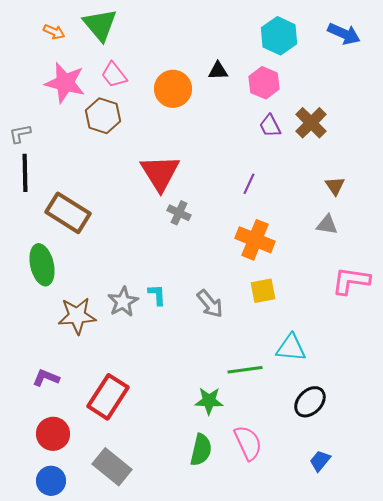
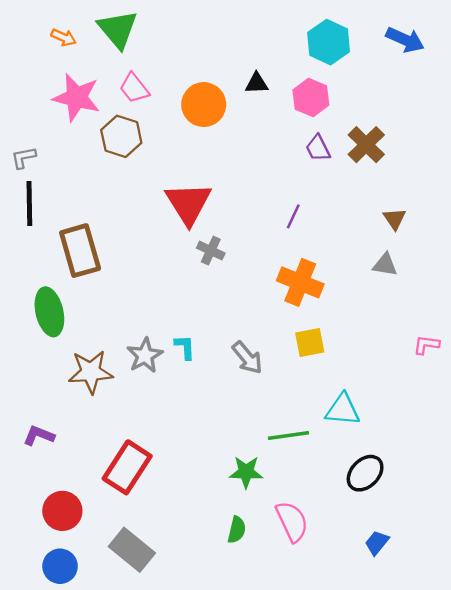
brown rectangle: (68, 213) -> (80, 251), turned 42
pink L-shape: (351, 281) -> (426, 345), moved, size x0.6
purple L-shape: (46, 378) -> (39, 435), moved
green semicircle: (201, 450) -> (237, 530), size x0.7

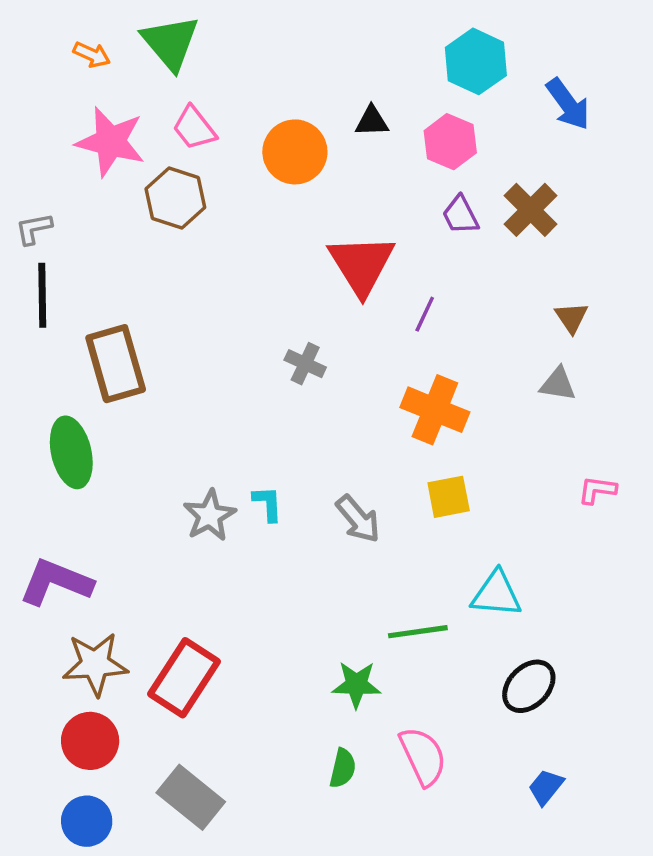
blue arrow: (405, 40) -> (568, 104), moved, turned 30
red triangle: (188, 203) -> (361, 265), moved
pink L-shape: (426, 345) -> (597, 490), moved
brown star: (91, 372) -> (95, 664), moved
purple L-shape: (39, 435) -> (56, 582), moved, size x1.6

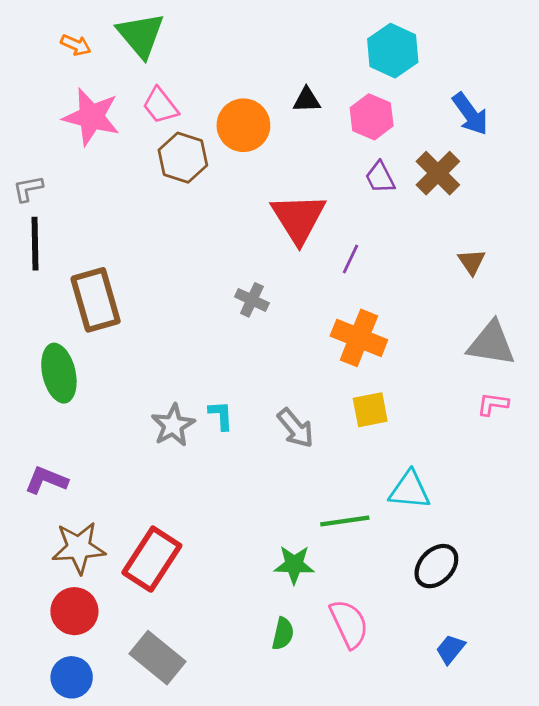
blue arrow: (568, 104) -> (470, 114), moved
brown hexagon: (175, 198) -> (183, 158), moved
gray triangle: (558, 384) -> (491, 344), moved, size x1.6
purple L-shape: (56, 582) -> (46, 480), size x0.7

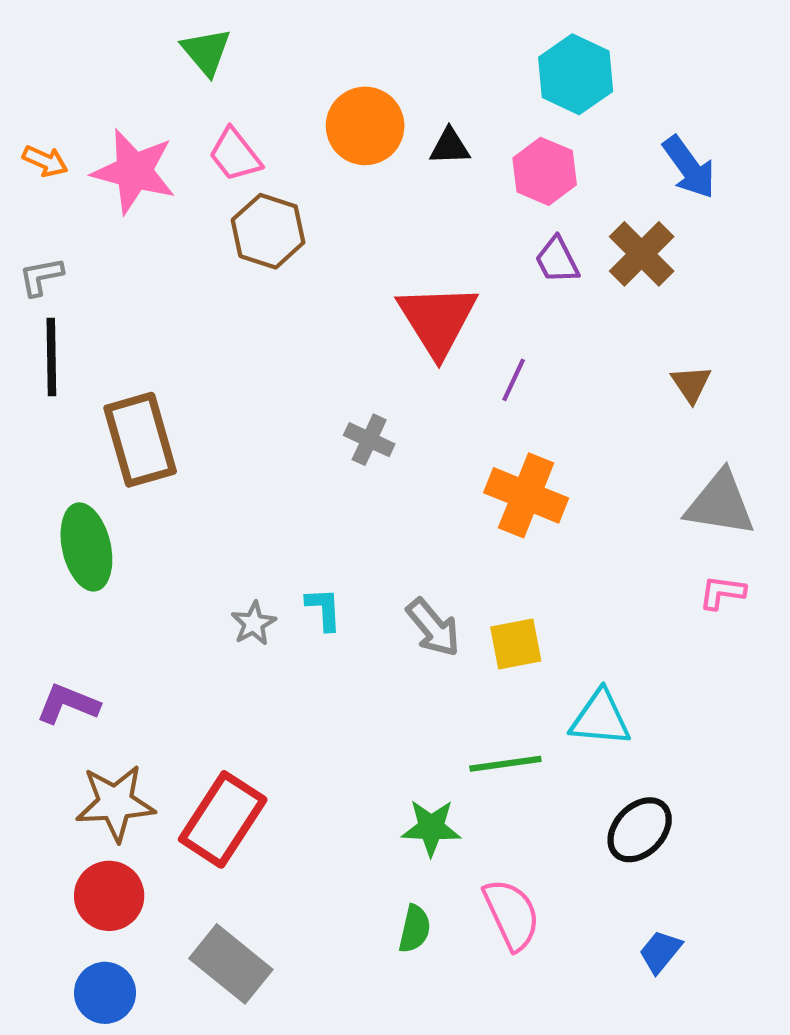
green triangle: (141, 35) -> (206, 52), size x0.7
orange arrow: (76, 45) -> (45, 161), moved
orange circle: (243, 125) -> (365, 126), moved
yellow square: (370, 410) -> (516, 644), moved
gray star: (173, 425) -> (254, 623), size x0.7

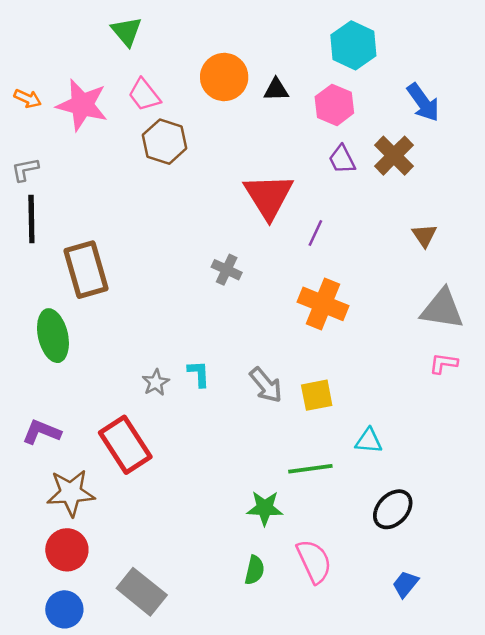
cyan triangle: (600, 718) -> (369, 441), size x0.7
red rectangle: (223, 819) -> (125, 445), moved, turned -66

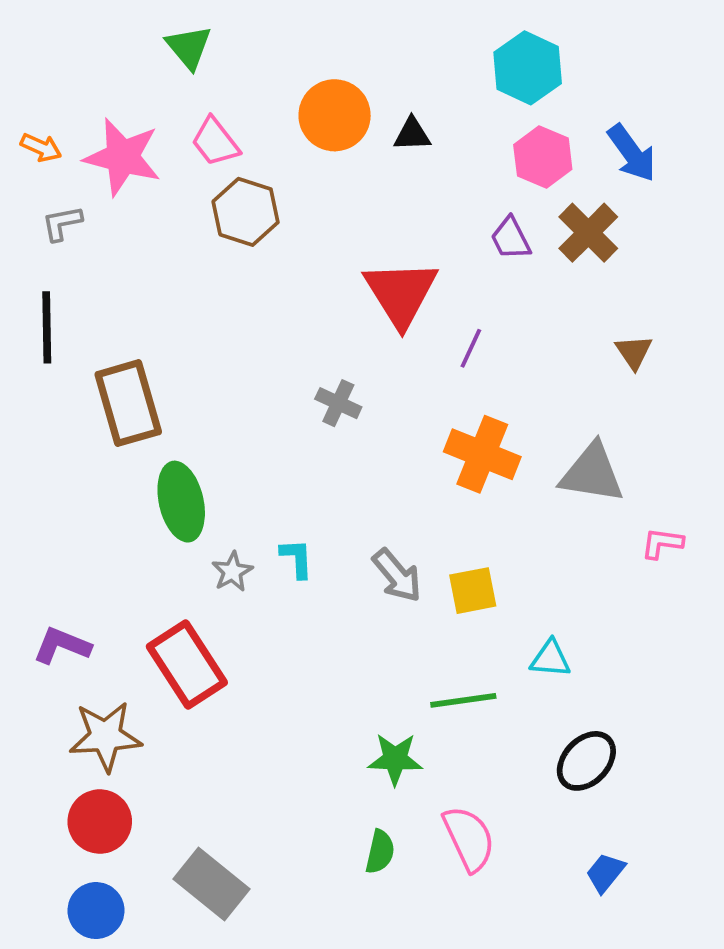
pink hexagon: (334, 105) -> (543, 157), moved
gray L-shape: (25, 170) -> (62, 223), moved
gray triangle: (442, 309) -> (592, 473), moved
green ellipse: (53, 336) -> (181, 502), moved

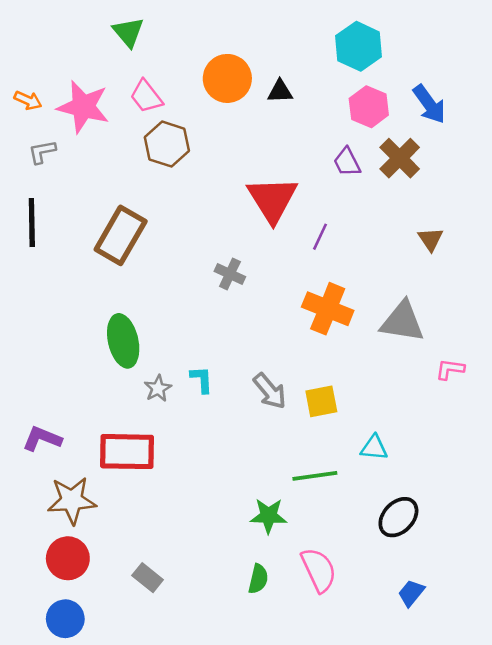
brown rectangle: (128, 403) -> (121, 235), moved, turned 46
red rectangle: (187, 664) -> (127, 452), turned -56
gray rectangle: (211, 884) -> (148, 578), moved, size x0.6

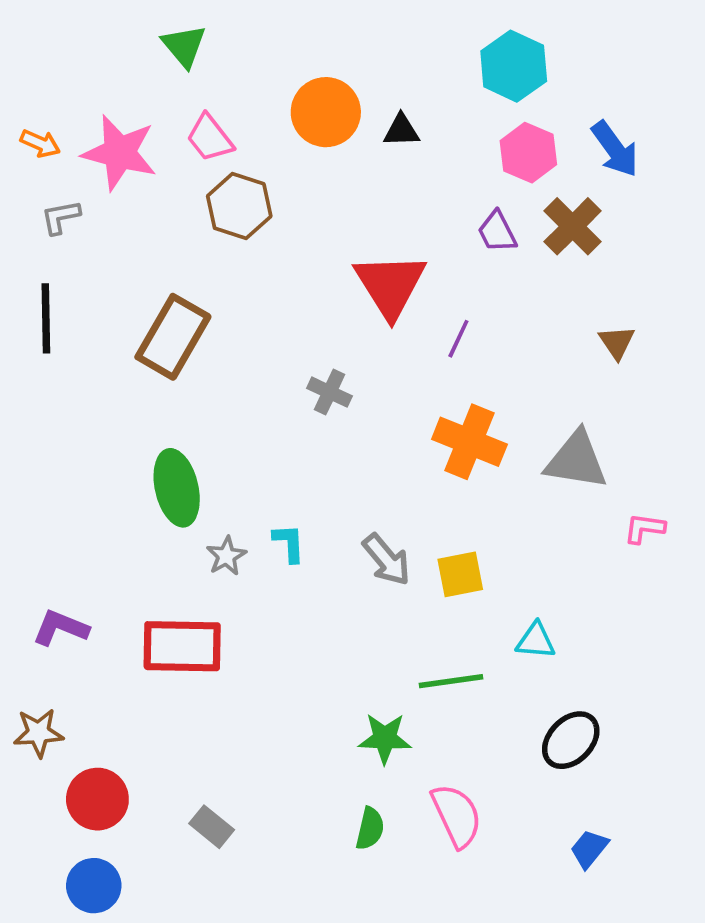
brown star: (72, 500) -> (38, 733), moved, size x0.7

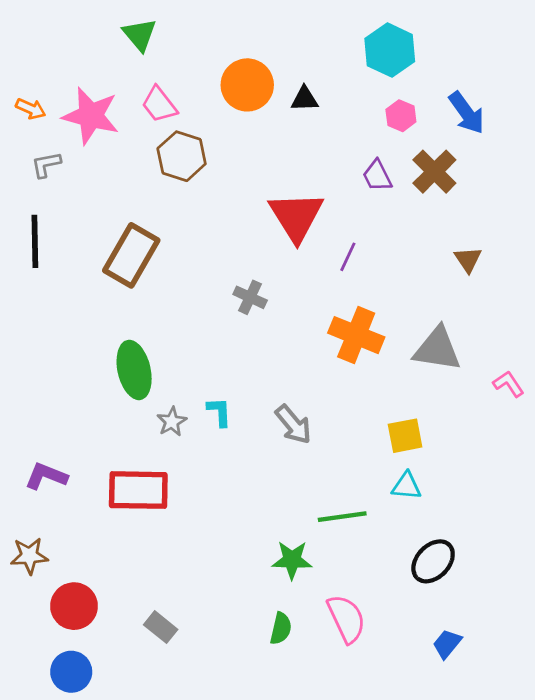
pink hexagon: (528, 153) -> (401, 116), size x0.7
pink L-shape: (644, 528) -> (508, 384), moved, turned 48
yellow square: (460, 574) -> (405, 436), moved

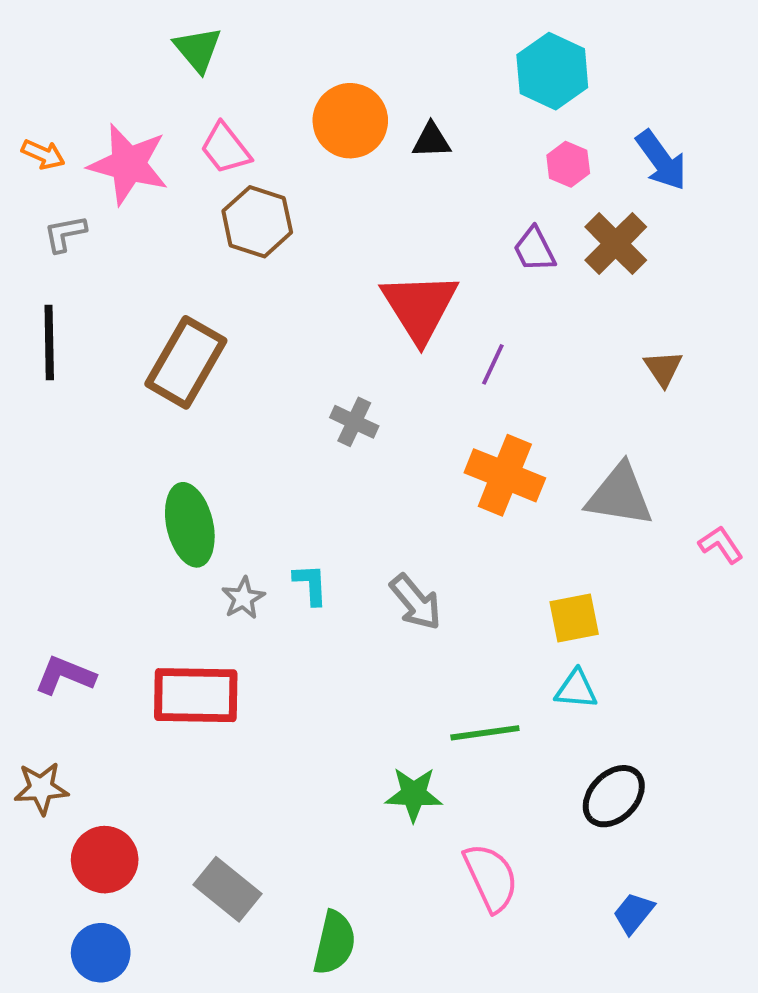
gray rectangle: (161, 627) -> (227, 889), size x1.4
green semicircle: (281, 628) -> (334, 943), moved, size x1.4

